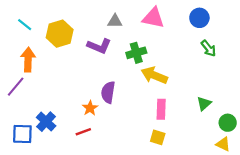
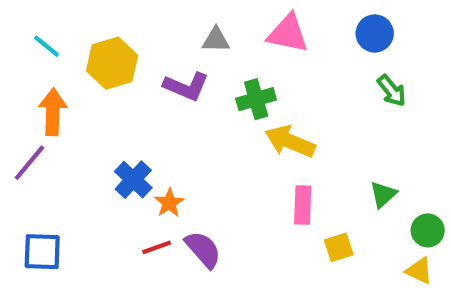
purple semicircle: (108, 92) -> (203, 249), moved, turned 130
blue cross: (46, 122) -> (133, 180), moved
yellow square: (158, 137) -> (339, 247), moved, turned -35

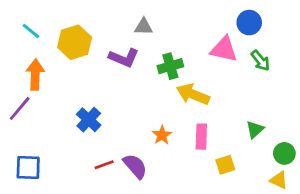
pink triangle: (288, 33) -> (224, 49), moved
orange star: (169, 203) -> (162, 135), moved

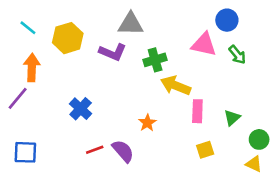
gray triangle: (144, 27) -> (131, 24), size x1.5
pink rectangle: (201, 137) -> (197, 111), moved

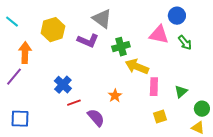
gray triangle: (131, 24) -> (102, 19), turned 35
cyan line: (28, 28) -> (12, 22), moved
red line: (95, 150) -> (74, 103), moved

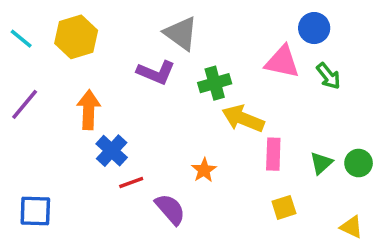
yellow hexagon: (53, 30) -> (76, 37), moved
orange arrow: (25, 53) -> (89, 110), moved
purple line: (14, 77) -> (25, 104), moved
green circle: (202, 109) -> (359, 163), moved

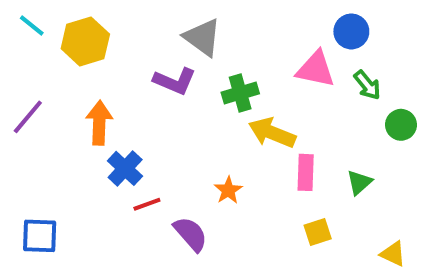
cyan line: (21, 39) -> (32, 26), moved
green circle: (359, 163) -> (401, 125), moved

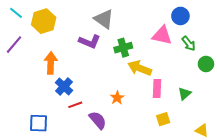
purple line: (28, 117) -> (14, 45), moved
blue square: (40, 236) -> (39, 123), moved

